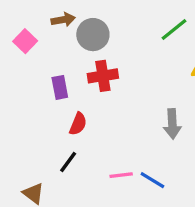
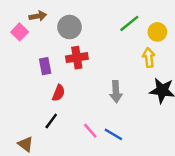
brown arrow: (63, 20) -> (38, 16), moved
gray arrow: (172, 124) -> (116, 92), moved
pink line: (121, 175) -> (90, 131), turned 56

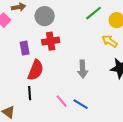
yellow arrow: (149, 58) -> (110, 41), turned -49
red semicircle: (59, 93) -> (36, 70), size x1.5
black line: (51, 121) -> (30, 93), turned -40

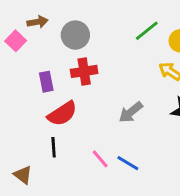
gray arrow: (83, 69) -> (131, 112), turned 54
red semicircle: (36, 70) -> (62, 114), turned 35

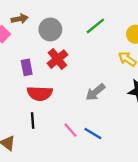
green line: (147, 31) -> (95, 26), moved
red cross: (84, 71) -> (57, 59), turned -30
red semicircle: (62, 114) -> (40, 93), turned 35

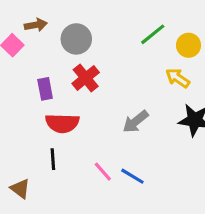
green line: (95, 26) -> (153, 34), moved

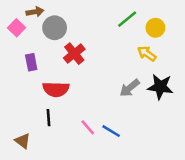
gray circle: (76, 39) -> (55, 28), moved
purple rectangle: (45, 89) -> (31, 62), moved
gray arrow: (136, 122) -> (130, 88), moved

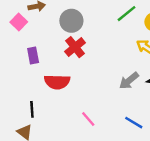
gray circle: (55, 28) -> (71, 21), moved
black line: (48, 118) -> (32, 109), moved
blue line: (111, 131) -> (134, 123), moved

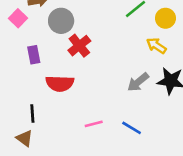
gray circle: (71, 21) -> (61, 21), moved
pink line: (88, 119) -> (94, 124), turned -63
blue line: (134, 123) -> (132, 128), moved

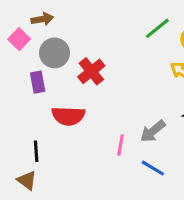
gray circle: (61, 21) -> (55, 53), moved
gray arrow: (138, 82) -> (153, 131), moved
pink line: (94, 124) -> (121, 145), moved, turned -66

